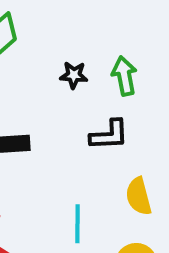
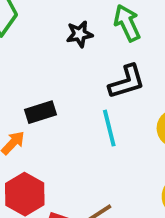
cyan line: (78, 224) -> (109, 128), moved

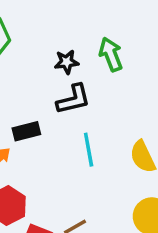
black L-shape: (127, 82) -> (74, 99), moved

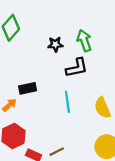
black L-shape: (74, 99) -> (77, 68), moved

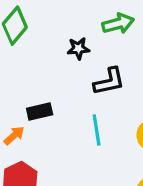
green arrow: (84, 41) -> (118, 24), moved, turned 95

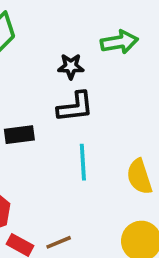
black L-shape: (109, 81) -> (75, 107), moved

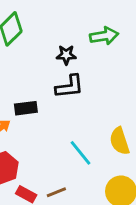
cyan line: (83, 162) -> (81, 153), moved, turned -36

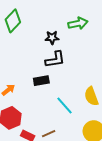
black rectangle: (26, 108) -> (41, 81), moved

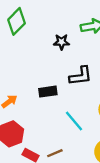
black L-shape: (55, 60) -> (81, 76), moved

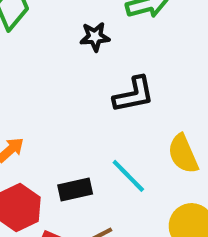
black rectangle: (48, 92) -> (75, 190), moved

